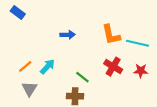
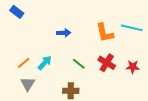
cyan line: (138, 43) -> (132, 28), moved
green line: (82, 77) -> (79, 64), moved

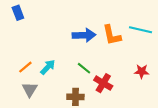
blue rectangle: (17, 12) -> (18, 13), turned 32
blue arrow: (64, 33) -> (84, 35), moved, size x1.5
red cross: (107, 63) -> (103, 83), moved

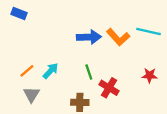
blue rectangle: (18, 13) -> (19, 13), turned -48
orange L-shape: (112, 35) -> (118, 37), turned -30
green line: (84, 68) -> (89, 72), turned 32

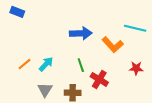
orange L-shape: (118, 37) -> (113, 45), moved
gray triangle: (31, 94) -> (45, 90), moved

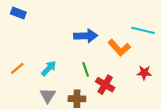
orange line: (24, 64) -> (17, 68), moved

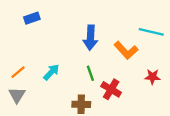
blue rectangle: (18, 13) -> (32, 18), moved, turned -40
blue arrow: (86, 36) -> (90, 38), turned 95
gray triangle: (48, 95) -> (17, 95), moved

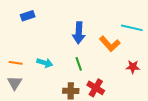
orange line: (18, 72) -> (16, 63), turned 48
cyan arrow: (51, 72) -> (45, 63), turned 63
red cross: (111, 89) -> (96, 88), moved

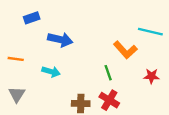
blue arrow: (79, 33) -> (60, 40), moved, turned -80
orange line: (16, 63) -> (16, 59), moved
green line: (79, 64) -> (108, 73), moved

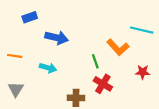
green line: (108, 73) -> (95, 61), moved
red cross: (109, 100) -> (103, 84), moved

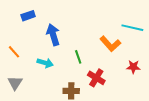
blue arrow: (57, 38) -> (53, 35), turned -120
orange line: (15, 56) -> (14, 52), turned 40
green line: (95, 61) -> (78, 57), moved

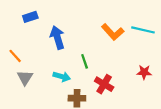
orange L-shape: (110, 44) -> (113, 32), moved
cyan arrow: (45, 63) -> (62, 77), moved
gray triangle: (15, 83) -> (25, 78), moved

